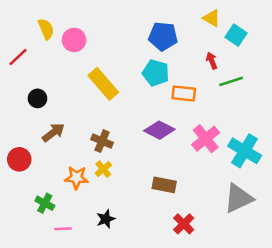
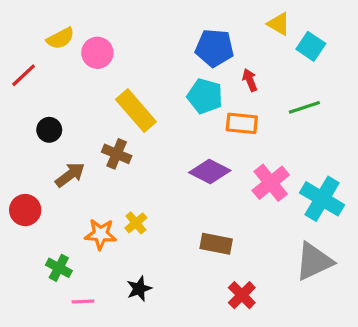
yellow semicircle: (46, 29) -> (60, 38), turned 85
red arrow: (212, 61) -> (250, 80), moved
brown cross: (102, 141) -> (117, 154), moved

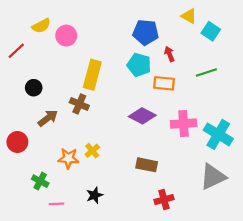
yellow rectangle: (136, 111) -> (92, 75), turned 56
pink cross: (271, 183) -> (184, 124), turned 35
red cross: (242, 295) -> (164, 200), turned 30

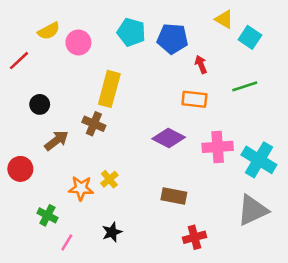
cyan pentagon: (139, 65) -> (131, 32), moved
pink line: (56, 204) -> (67, 242), turned -56

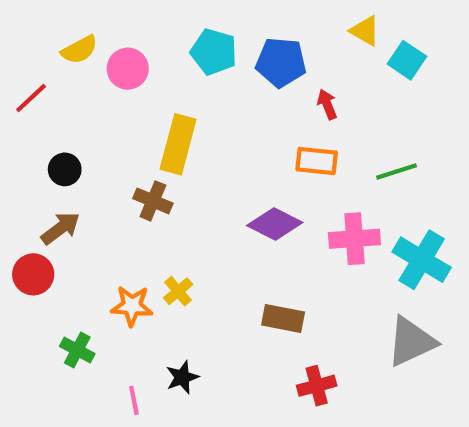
green line: (245, 86) -> (396, 172), moved
brown arrow: (56, 141) -> (61, 228), moved
pink line: (67, 242) -> (134, 400), moved, turned -42

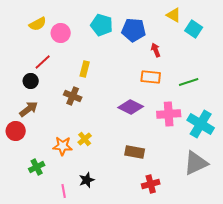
red line: (31, 98) -> (43, 62), moved
yellow rectangle: (178, 144) -> (85, 69), size x0.6
green cross: (77, 350) -> (37, 167), turned 35

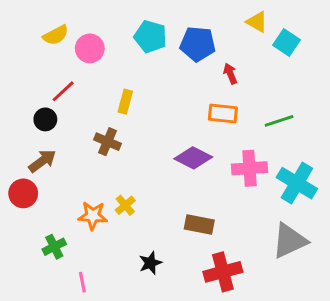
black star: (87, 180) -> (150, 263), moved
red cross: (151, 184) -> (223, 272), size x1.4
pink line: (64, 191) -> (82, 282), moved

